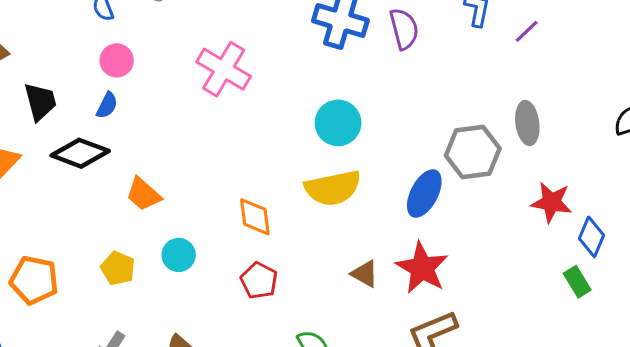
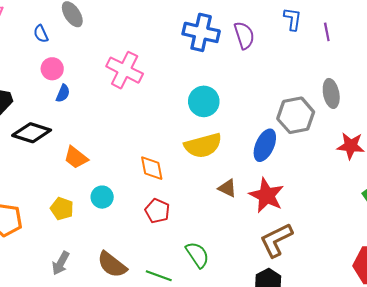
purple line: (527, 31) -> (327, 32), turned -54
blue semicircle: (107, 105) -> (63, 93), moved
brown triangle: (365, 274) -> (227, 188), moved

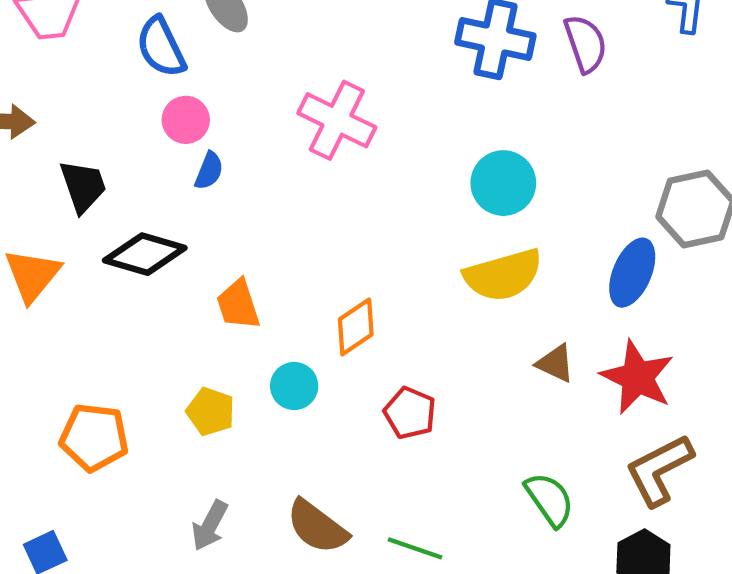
blue semicircle: (41, 34) -> (161, 47), size x1.6
orange trapezoid: (76, 158) -> (238, 305), turned 35
orange diamond: (152, 168) -> (356, 327), moved, turned 68
green semicircle: (197, 255) -> (550, 500), moved

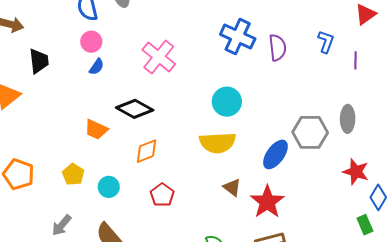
black diamond: (145, 254) -> (135, 109), moved
orange trapezoid: (238, 305) -> (96, 129), turned -60
cyan circle: (294, 386) -> (109, 187), moved

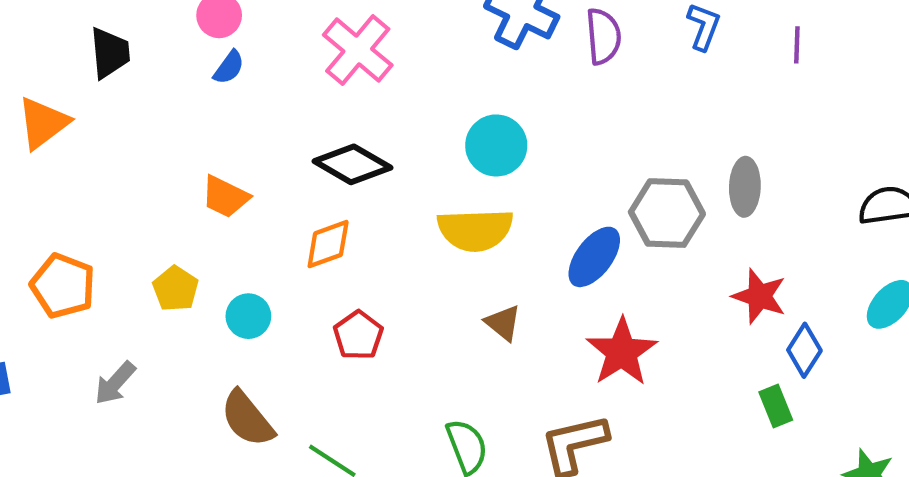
purple line: (355, 60) -> (797, 45), moved
black diamond: (135, 109) -> (352, 164), moved
red star: (267, 202) -> (622, 352), moved
gray arrow: (61, 225) -> (115, 383), moved

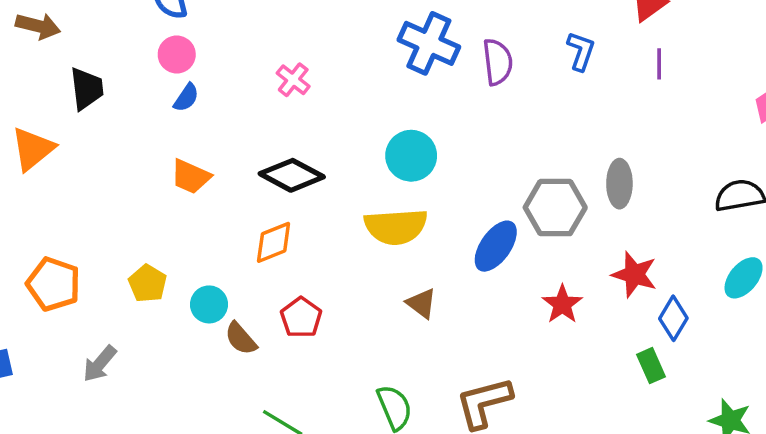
pink cross: (358, 50) -> (293, 80), size x0.6
orange trapezoid: (225, 197) -> (191, 177), moved
red star: (622, 352) -> (562, 304), moved, size x0.7
brown semicircle: (247, 419) -> (241, 339), moved, size x0.7

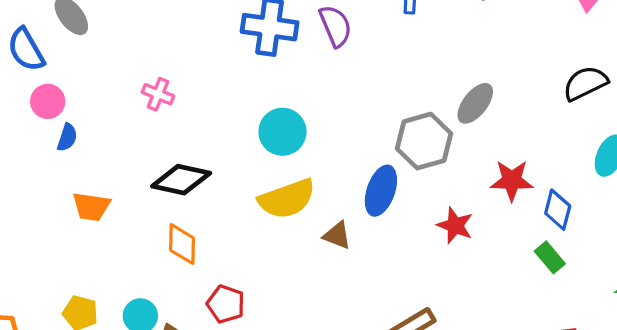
gray ellipse: (619, 184) -> (475, 103), turned 54
orange diamond: (274, 242) -> (182, 244), turned -51
brown triangle: (421, 303) -> (337, 235), moved

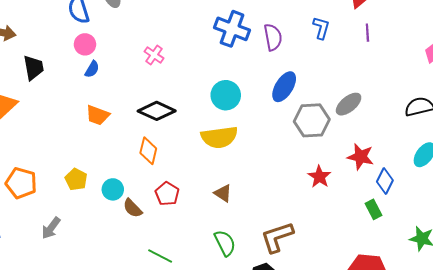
blue ellipse: (381, 191) -> (284, 87), moved
brown triangle: (337, 235) -> (223, 193), moved

